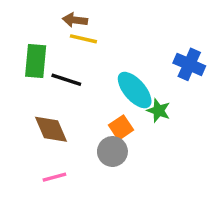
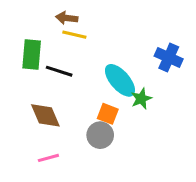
green star: (159, 111) -> (141, 99), turned 30
orange square: (121, 128) -> (108, 114), turned -35

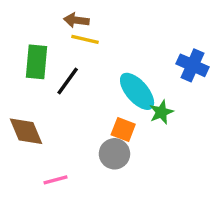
black line: (59, 71) -> (68, 81), turned -72
brown diamond: (45, 115) -> (26, 131), moved

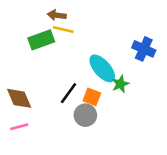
green rectangle: (36, 62) -> (41, 40), moved, turned 65
black line: (68, 81) -> (68, 93), moved
pink line: (56, 180) -> (19, 127), moved

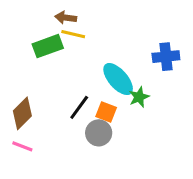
blue cross: (144, 49) -> (166, 57), turned -30
brown diamond: (19, 98) -> (22, 113), turned 68
pink line: (19, 127) -> (22, 146), turned 36

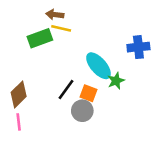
pink line: (22, 146) -> (19, 122), turned 63

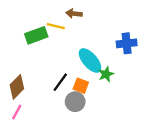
brown arrow: (55, 15) -> (74, 14), moved
pink line: (19, 122) -> (17, 112), turned 35

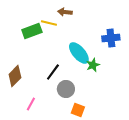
orange square: (81, 86) -> (78, 110), moved
pink line: (17, 112) -> (31, 104), moved

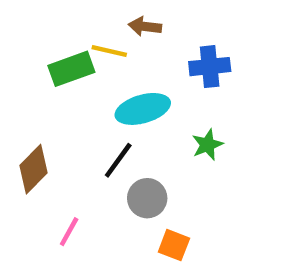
blue cross: (111, 38) -> (210, 67), moved
cyan ellipse: (79, 53) -> (143, 109), moved, turned -65

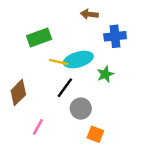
brown arrow: (145, 26) -> (89, 14), moved
yellow line: (109, 51) -> (59, 62), moved
green star: (207, 145) -> (105, 74), moved

